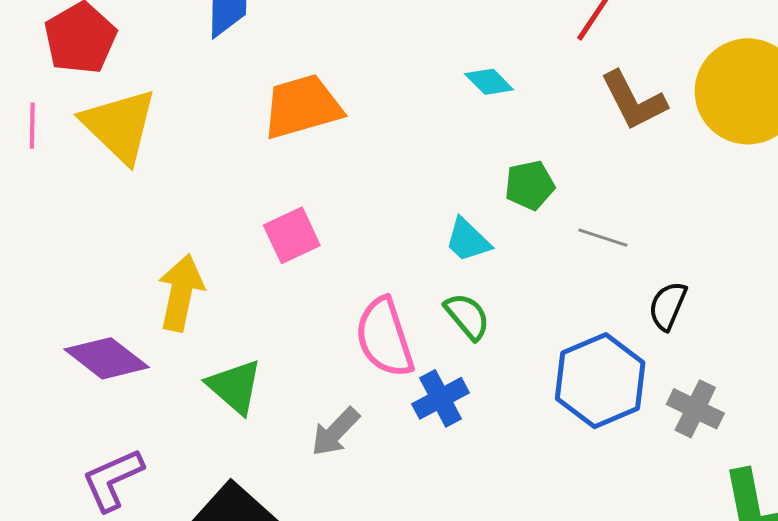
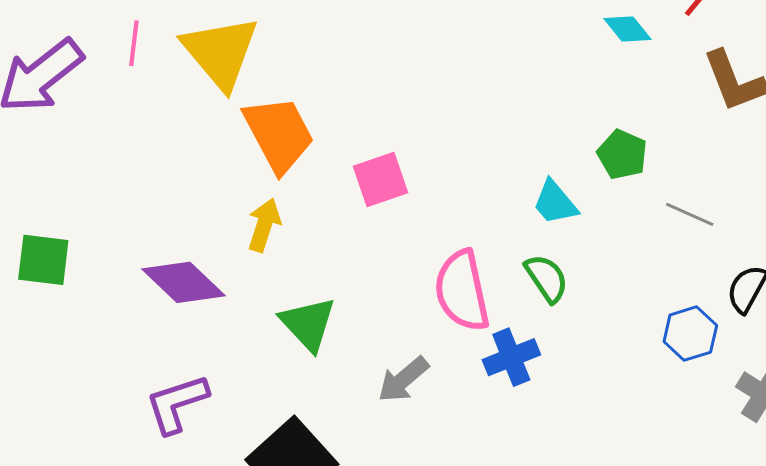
cyan diamond: (489, 82) -> (628, 29), moved
orange trapezoid: (302, 107) -> (279, 134), moved, turned 72
green pentagon: (530, 185) -> (622, 154), turned 30
yellow arrow: (181, 293) -> (264, 225), size x0.7
blue hexagon: (600, 381) -> (690, 334), moved, size x0.6

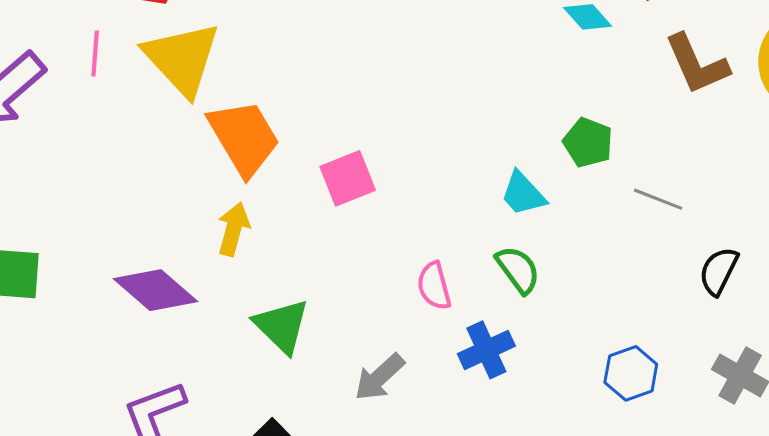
pink semicircle: (462, 291) -> (434, 286), size x0.6
blue hexagon: (690, 334) -> (631, 373), moved

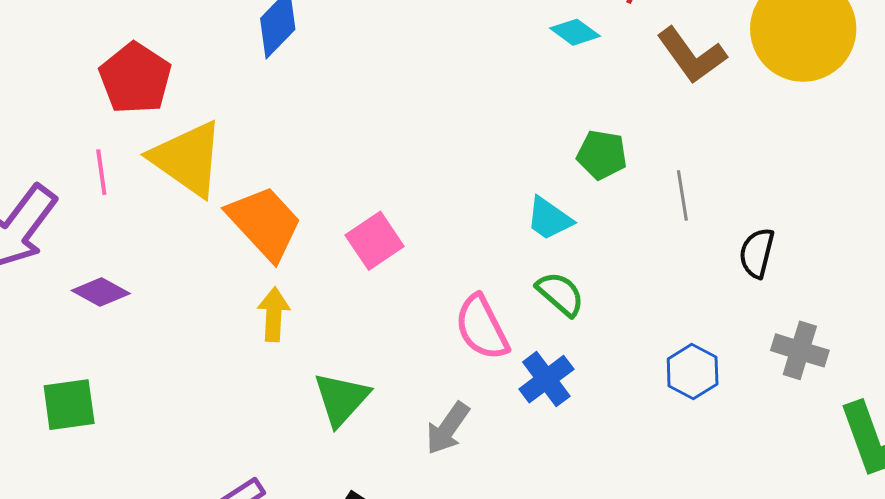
gray line: (658, 199) -> (682, 195), turned 72
pink semicircle: (434, 286) -> (482, 327), size x1.4
purple diamond: (155, 290) -> (101, 292), moved, size x0.7
green triangle: (282, 326) -> (341, 399), turned 40

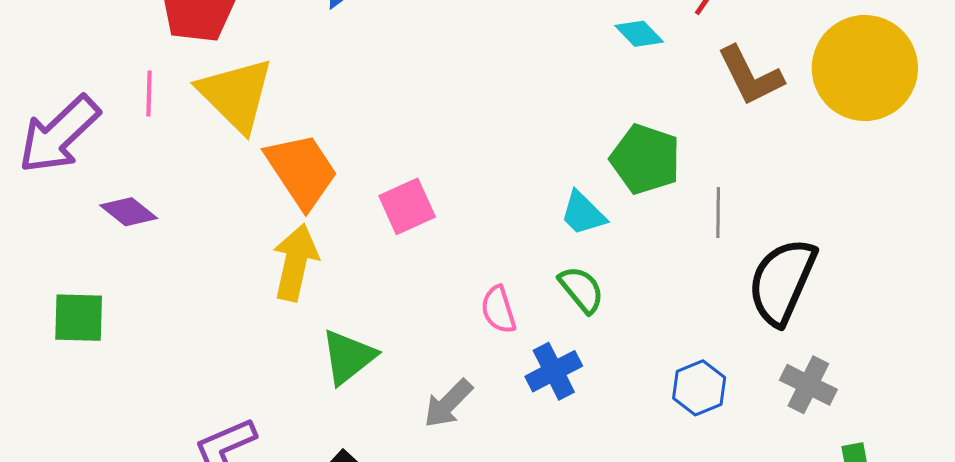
green pentagon: (602, 155) -> (645, 159), size x1.4
black semicircle: (757, 253) -> (782, 281), size x1.8
yellow arrow: (274, 314) -> (295, 262), size x1.4
pink semicircle: (482, 327) -> (498, 310), size x0.7

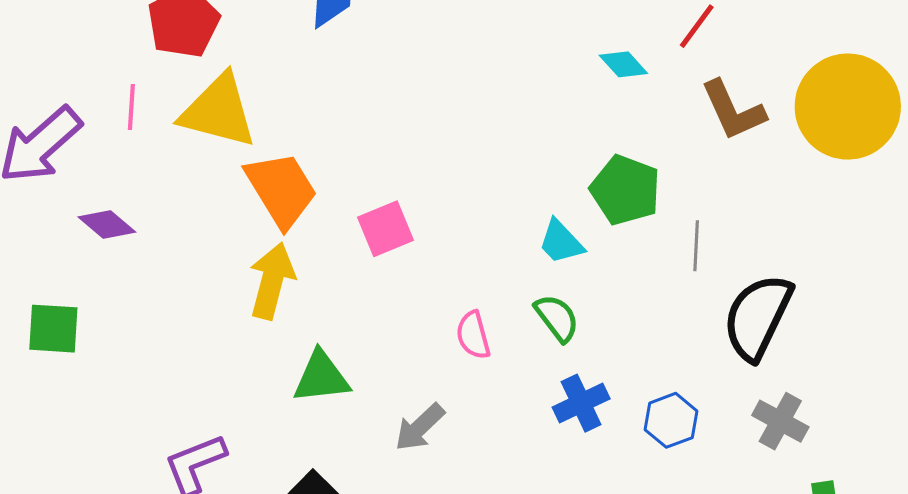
yellow triangle: (236, 95) -> (218, 111), turned -32
green triangle: (348, 357) -> (321, 377), turned 30
blue cross: (554, 371) -> (581, 403), moved

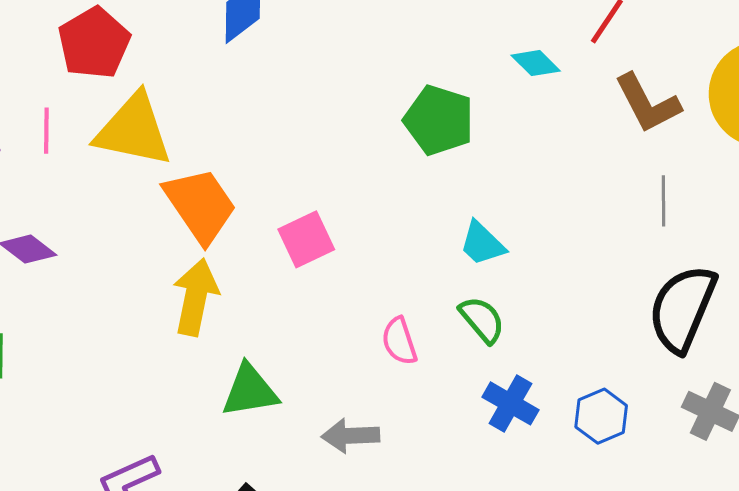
green pentagon: (625, 190) -> (439, 120), moved
gray line: (696, 246) -> (664, 201), moved
blue cross: (581, 403) -> (511, 403), turned -32
gray arrow: (420, 427) -> (350, 436), turned 44

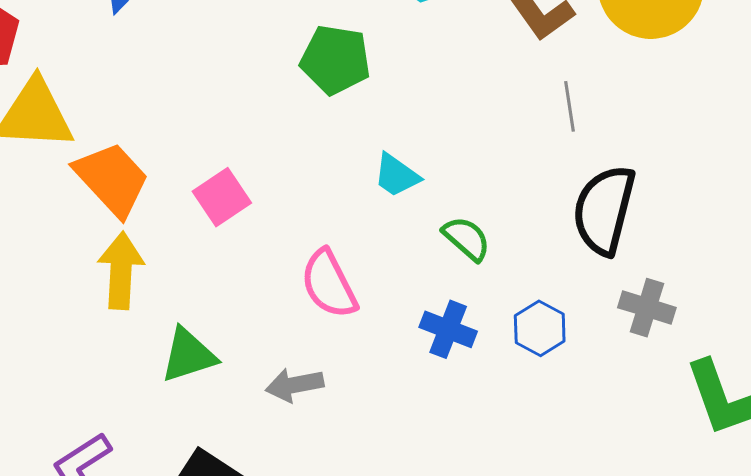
green semicircle: (482, 320) -> (466, 238), moved
pink semicircle: (399, 341) -> (329, 284), size x1.5

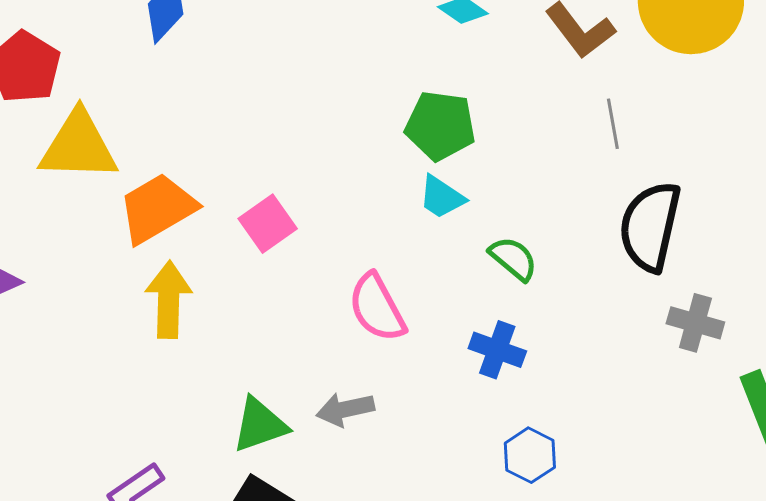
green pentagon: (335, 60) -> (440, 126), moved
orange trapezoid: (112, 179) -> (157, 208), turned -76
blue hexagon: (540, 328) -> (530, 455), moved
green triangle: (188, 355) -> (260, 425), moved

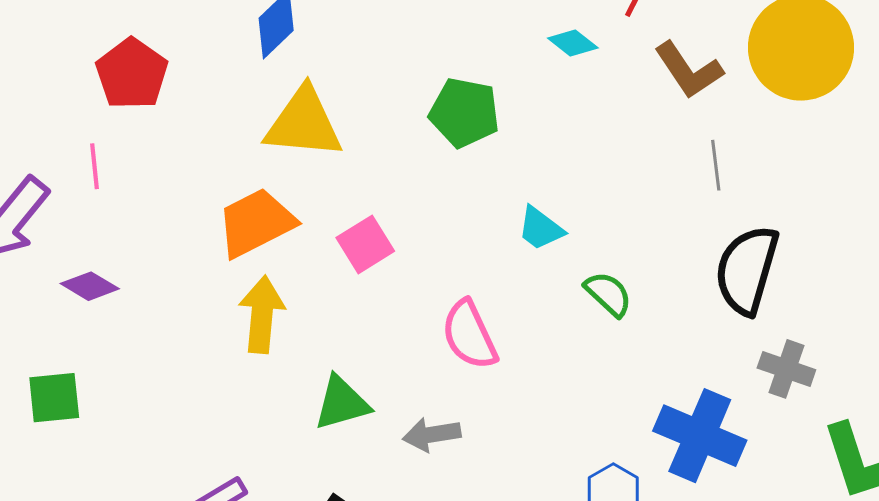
green pentagon: (440, 126) -> (464, 113), moved
yellow triangle: (78, 146) -> (304, 123), moved
blue cross: (497, 350) -> (700, 436), moved, size x1.6
green triangle: (260, 425) -> (342, 403), moved

